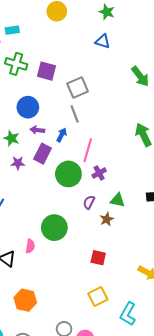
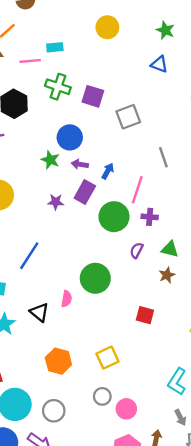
gray line: (75, 114) -> (163, 157), moved
green star: (11, 138) -> (50, 160), moved
purple cross: (99, 173) -> (150, 217), turned 32
brown star: (107, 219) -> (167, 275), moved
yellow square: (98, 296) -> (107, 358), moved

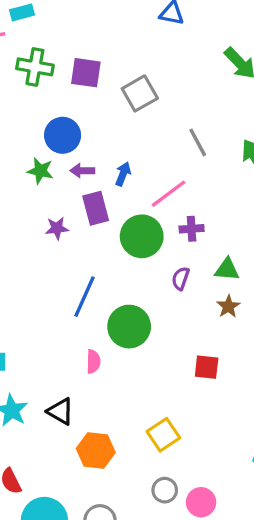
pink line: (137, 190) -> (168, 194), turned 44
purple rectangle: (85, 192) -> (96, 208), turned -35
blue line: (29, 256) -> (85, 297), moved
black triangle: (39, 312) -> (60, 411), moved

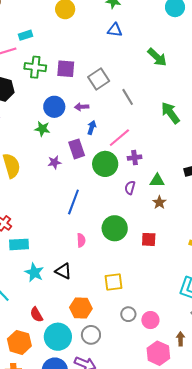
gray line: (198, 142) -> (128, 97), moved
purple arrow: (82, 171) -> (82, 107), moved
green circle: (129, 327) -> (115, 228), moved
yellow square: (163, 435) -> (114, 282), moved, turned 30
orange hexagon: (96, 450) -> (81, 308), moved

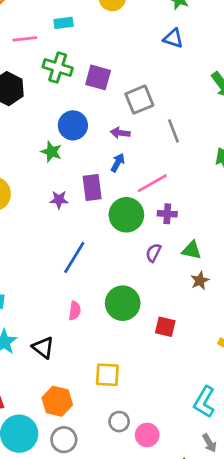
cyan rectangle: (26, 35) -> (64, 23), moved
purple arrow: (82, 107) -> (120, 133), moved
brown star: (159, 202) -> (200, 281), moved

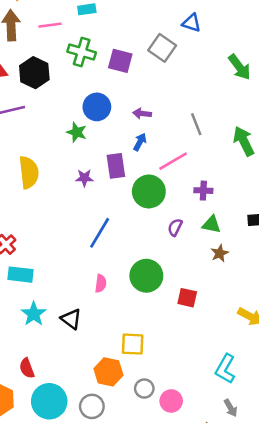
gray square: (139, 100) -> (162, 48), moved, turned -32
gray line: (173, 131) -> (196, 124), moved
purple cross: (167, 214) -> (203, 191), moved
orange hexagon: (57, 401) -> (108, 372), moved

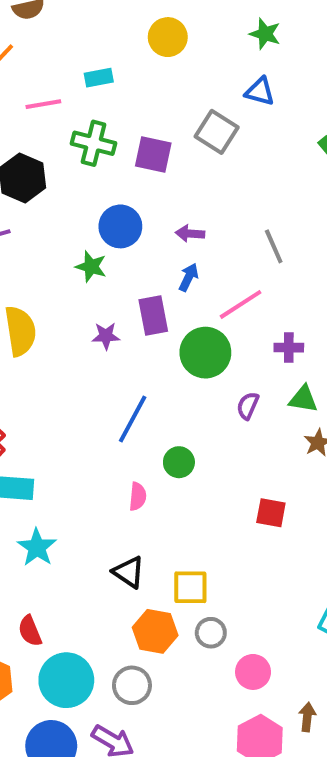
green circle: (146, 276) -> (179, 462), moved, size x0.6
black triangle: (71, 319) -> (129, 572), moved
gray circle: (144, 389) -> (211, 633), moved

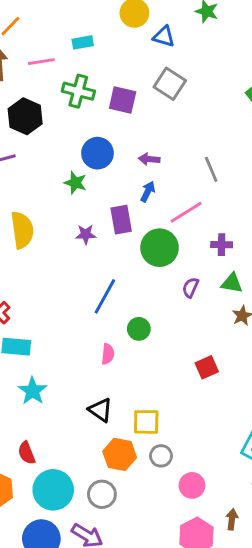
blue triangle: (260, 92) -> (164, 37), moved
red square: (271, 513) -> (207, 367), turned -35

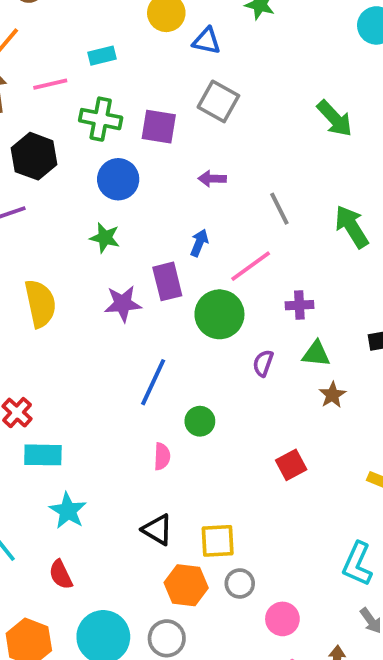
blue circle: (97, 153) -> (118, 179), moved
purple arrow: (149, 159) -> (212, 179), moved
purple star: (86, 234) -> (123, 304), size x1.4
red semicircle: (27, 453) -> (61, 575), moved

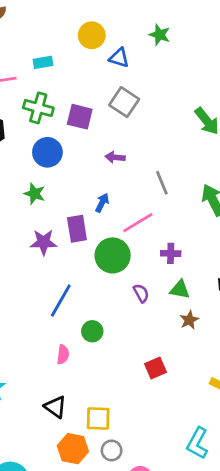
purple semicircle: (263, 363) -> (141, 293), turned 126

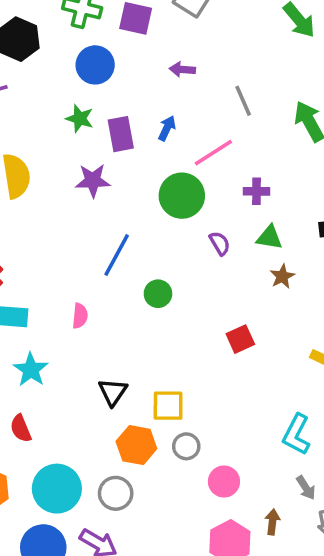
purple rectangle: (77, 229) -> (121, 134), moved
pink semicircle: (63, 354) -> (80, 316), moved
black triangle: (55, 407) -> (113, 392), turned 30

